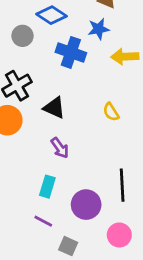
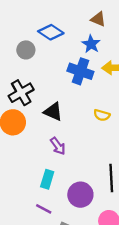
blue star: (99, 29) -> (91, 44), turned -30
blue cross: (71, 52) -> (80, 71), moved
yellow semicircle: (111, 112) -> (102, 115), turned -42

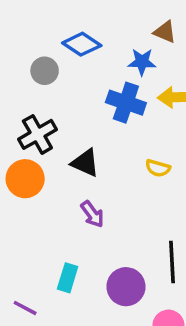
brown triangle: (98, 19) -> (165, 32), moved
blue star: (91, 44) -> (142, 62), turned -30
cyan rectangle: (47, 179) -> (68, 278), moved
purple line: (44, 209) -> (25, 308), moved

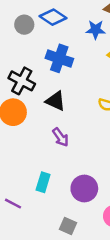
gray circle: (45, 71) -> (24, 25), moved
blue cross: (126, 103) -> (59, 58), moved
black cross: (37, 134) -> (22, 81), turned -32

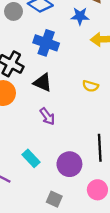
cyan rectangle: (43, 182) -> (31, 158), turned -60

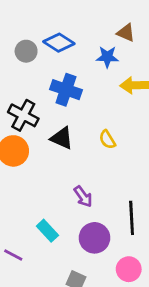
yellow semicircle: (90, 86) -> (107, 140), moved, turned 42
purple arrow: (47, 116) -> (83, 197), moved

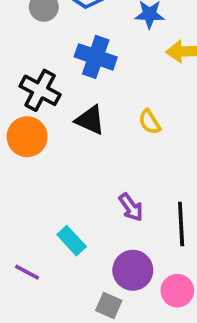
purple arrow: (83, 197) -> (131, 207), moved
purple circle: (94, 238) -> (133, 270), moved

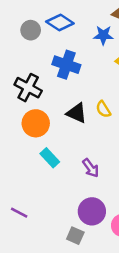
black triangle: (90, 120) -> (77, 113), moved
orange circle: (27, 137) -> (36, 123), moved
cyan rectangle: (72, 241) -> (50, 158), moved

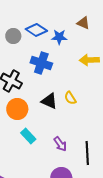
blue star: (103, 35) -> (59, 37), moved

